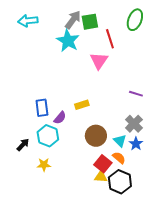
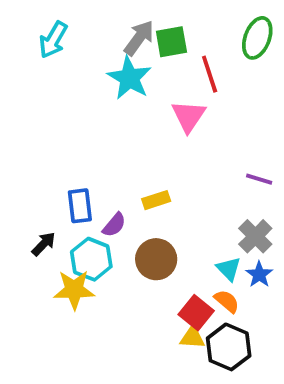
cyan arrow: (28, 21) -> (53, 40), turned -54
brown circle: (96, 136) -> (156, 259), moved
black arrow: (23, 145) -> (44, 244), moved
yellow star: (44, 165) -> (74, 290), moved, size x1.5

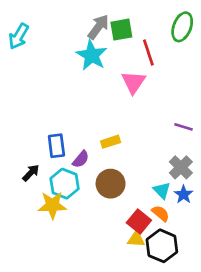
cyan arrow: (53, 40) -> (19, 36), moved

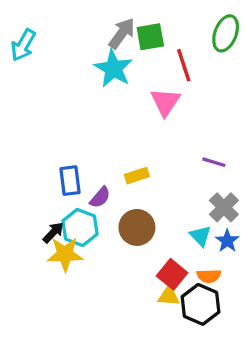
purple line: (184, 127) -> (214, 162), moved
black arrow: (31, 173) -> (53, 232), moved
orange semicircle: (161, 213) -> (209, 276), moved, turned 138

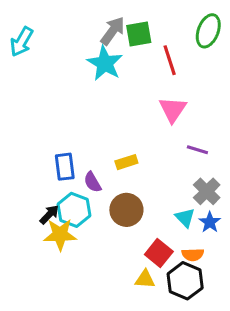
pink triangle: (165, 102) -> (173, 110), moved
purple semicircle: (100, 197) -> (93, 182), turned 110
yellow triangle: (169, 296) -> (145, 279), moved

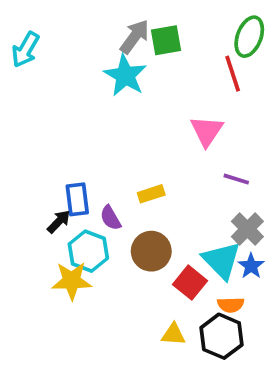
red line: (170, 60) -> (233, 74), moved
black arrow: (49, 214) -> (59, 222), moved
cyan triangle: (185, 218) -> (221, 260), size x1.6
red square: (159, 253) -> (190, 283), moved

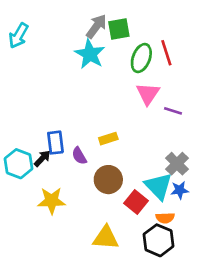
green ellipse: (249, 37) -> (141, 58), moved
purple line: (236, 179) -> (173, 111), moved
cyan hexagon: (88, 251) -> (18, 164), moved
blue star: (251, 266) -> (180, 190), turned 30
yellow triangle: (173, 334) -> (106, 238), moved, size x1.5

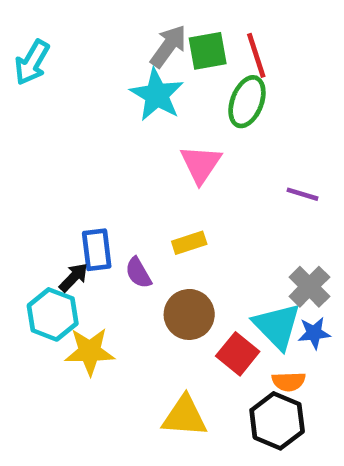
red line: (166, 53) -> (256, 55), moved
pink triangle: (148, 94) -> (201, 164), moved
cyan hexagon: (18, 164) -> (53, 314), moved

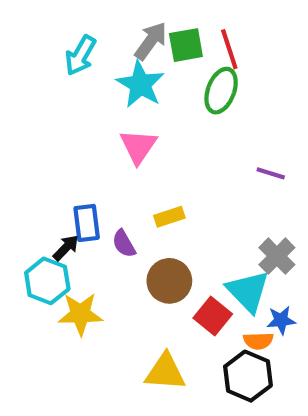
cyan arrow: (32, 62) -> (80, 55), moved
pink triangle: (201, 164) -> (138, 146), moved
blue star: (314, 333) -> (281, 320), moved

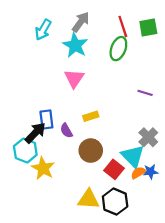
green square: (186, 45) -> (148, 28), moved
black arrow: (66, 248) -> (35, 133), size x1.5
yellow star: (80, 314) -> (43, 168), turned 30
orange semicircle: (258, 341) -> (138, 173), moved, turned 152
black hexagon: (248, 376) -> (115, 202), moved

